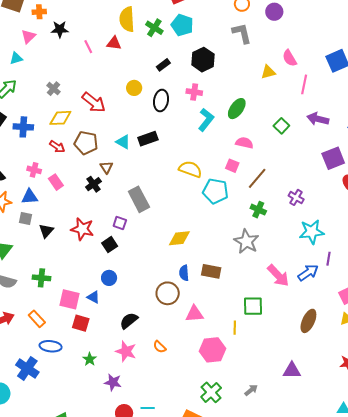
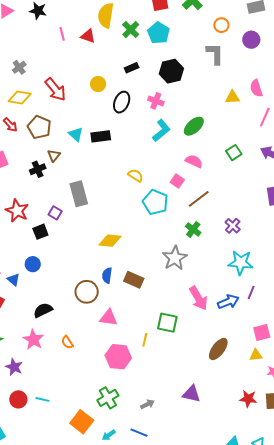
yellow semicircle: (190, 169) -> (136, 175), size x0.7

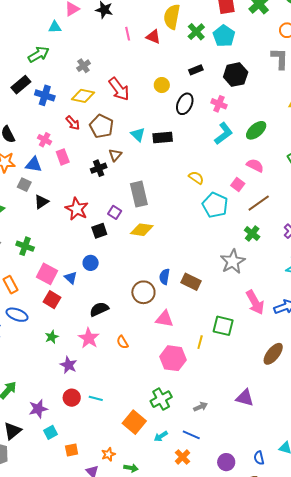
yellow diamond: (110, 241) -> (142, 230), moved

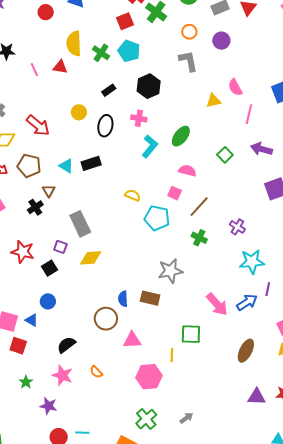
gray star: (233, 261) -> (170, 271), moved, turned 30
purple triangle: (245, 398) -> (257, 397), moved

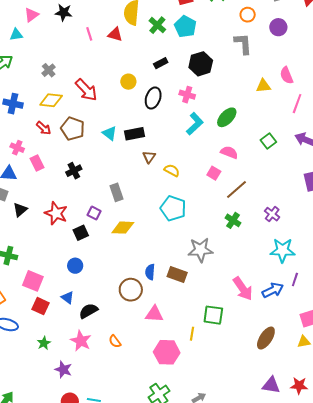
brown triangle: (49, 191) -> (149, 157), moved
cyan pentagon: (157, 218) -> (173, 208), moved
gray rectangle: (80, 224) -> (116, 192), size x0.7
blue triangle: (32, 320) -> (68, 298), moved

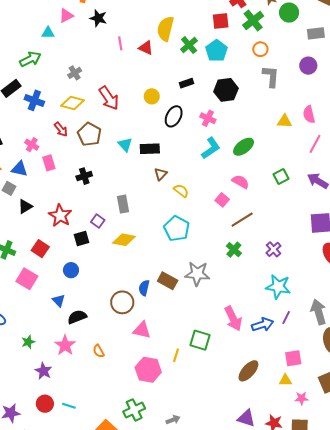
orange circle: (248, 15) -> (260, 49), moved
brown rectangle: (177, 274) -> (168, 281), moved
red square: (40, 306) -> (40, 249), moved

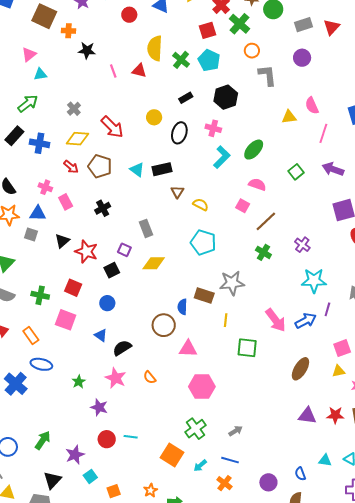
pink triangle: (66, 16) -> (29, 54), moved
black triangle: (25, 206) -> (62, 241), moved
yellow line: (176, 355) -> (226, 320), moved

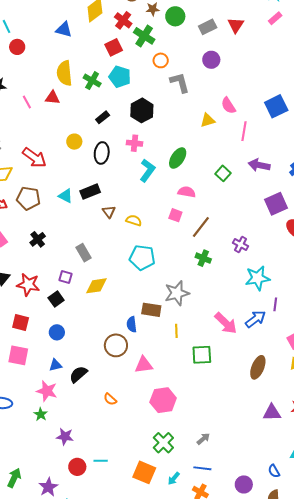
red circle: (129, 15) -> (17, 47), moved
blue triangle: (101, 335) -> (55, 365), turned -40
pink star: (116, 378) -> (47, 391), moved

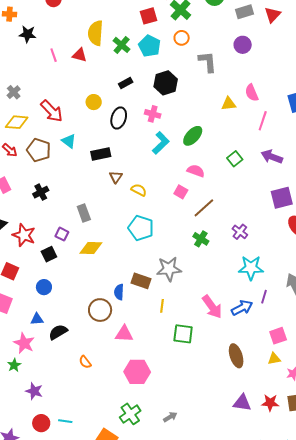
orange circle: (161, 60) -> (182, 38), moved
cyan triangle: (66, 196) -> (69, 141), moved
brown ellipse: (258, 367) -> (236, 356), turned -50

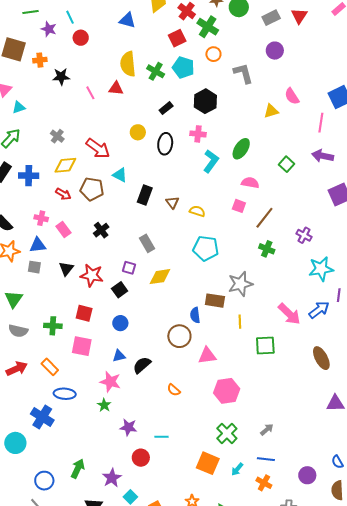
pink line: (263, 121) -> (321, 123), moved
black rectangle: (101, 154) -> (145, 195), moved, turned -48
cyan line: (65, 421) -> (162, 437), moved

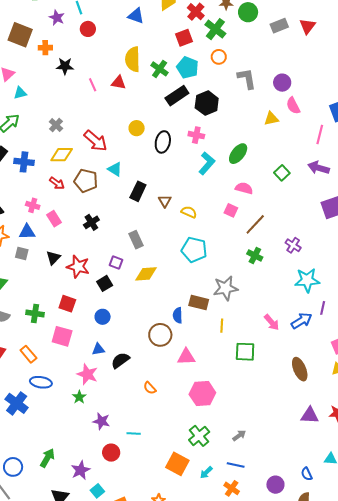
purple circle: (275, 51) -> (282, 83), moved
black rectangle: (166, 108) -> (177, 96), moved, size x1.6
pink arrow: (289, 314) -> (272, 322), size x0.7

